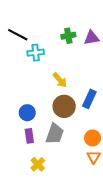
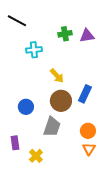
black line: (18, 35) -> (17, 21), moved
purple rectangle: (29, 136) -> (15, 143), moved

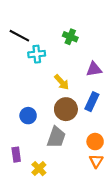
black line: (17, 21) -> (19, 36), moved
green cross: (65, 34) -> (70, 37), turned 32
purple triangle: (87, 36) -> (94, 69), moved

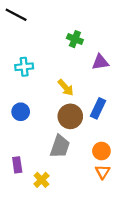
black line: (19, 36) -> (16, 15), moved
cyan cross: (37, 54) -> (24, 67), moved
purple triangle: (94, 69) -> (100, 62), moved
blue circle: (28, 116) -> (21, 112), moved

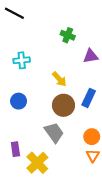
gray trapezoid: (60, 146) -> (54, 132), turned -55
yellow cross: (41, 180) -> (37, 163), size x1.5

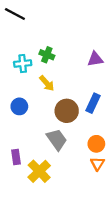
green cross: (68, 35) -> (47, 55), moved
yellow arrow: (59, 79) -> (47, 83), moved

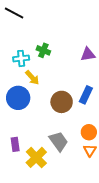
yellow arrow: (47, 83) -> (32, 78), moved
blue circle: (19, 106) -> (18, 98), size x1.5
gray trapezoid: (57, 139) -> (59, 141), moved

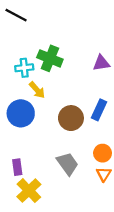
green cross: (43, 50) -> (50, 58), size x1.5
yellow cross: (36, 157) -> (29, 191), moved

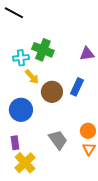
blue rectangle: (99, 110) -> (77, 87), moved
blue circle: (21, 113) -> (21, 110), moved
brown circle: (71, 118) -> (52, 92), moved

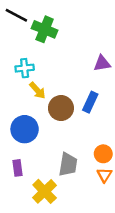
green cross: (43, 50) -> (45, 29), moved
gray trapezoid: (58, 140) -> (68, 164), turned 45
yellow cross: (25, 163) -> (45, 191), moved

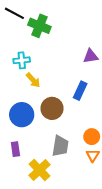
brown circle: (61, 108) -> (52, 108), moved

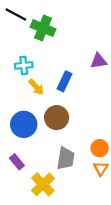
blue rectangle: (80, 91) -> (65, 81), moved
purple rectangle: (15, 149) -> (17, 162), turned -32

